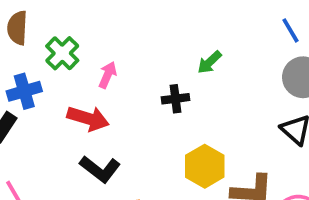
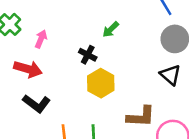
black cross: (175, 99) -> (88, 55), turned 36
yellow hexagon: (205, 166) -> (101, 83), moved

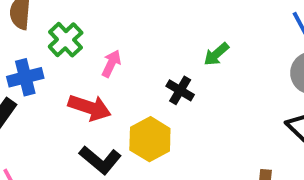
yellow hexagon: (101, 83) -> (150, 139), moved

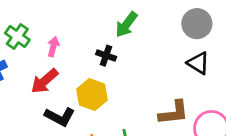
green arrow: (216, 54) -> (126, 24), size x1.4
red arrow: (90, 108) -> (44, 81), turned 132

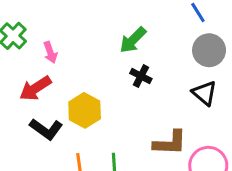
pink arrow: (53, 47) -> (50, 52), turned 138
black cross: (106, 56) -> (141, 76), moved

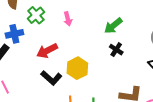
pink arrow: (50, 52) -> (68, 19), moved

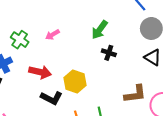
pink arrow: (68, 19) -> (52, 35), turned 88
red arrow: (47, 51) -> (40, 72), turned -125

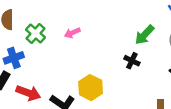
green arrow: (100, 30) -> (145, 35), moved
red arrow: (40, 72) -> (28, 93), moved

